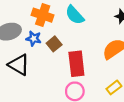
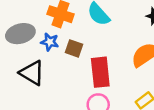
brown square: (54, 44) -> (74, 48), turned -32

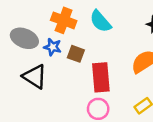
gray ellipse: (20, 34) -> (24, 38), turned 36

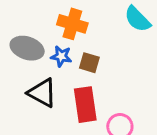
cyan semicircle: (100, 21) -> (137, 19), moved
red rectangle: (101, 77) -> (85, 105), moved

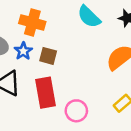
blue star: (61, 56) -> (23, 51), turned 30

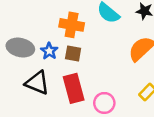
orange cross: (32, 23) -> (72, 25), moved

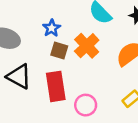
orange cross: (72, 25) -> (87, 46), moved, turned 30
blue star: (49, 51) -> (52, 28), moved

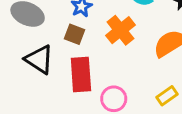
brown square: (59, 51) -> (75, 34), moved

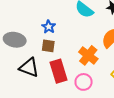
orange cross: (120, 30) -> (88, 55), moved

